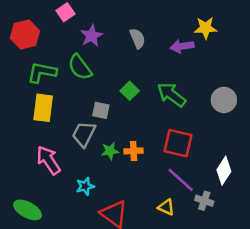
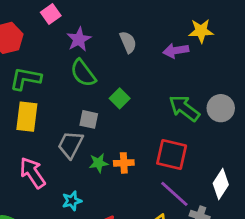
green semicircle: (80, 67) -> (83, 73), moved
green arrow: (172, 95) -> (184, 108), moved

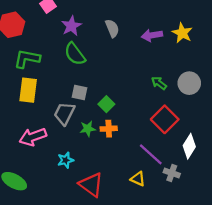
yellow star: (201, 31) -> (182, 33), moved, turned 30
green square: (120, 98) -> (106, 104), moved
green arrow: (184, 108) -> (159, 83), size x0.6
red square: (172, 155) -> (165, 119), moved, turned 32
pink arrow: (33, 173) -> (33, 137), turned -76

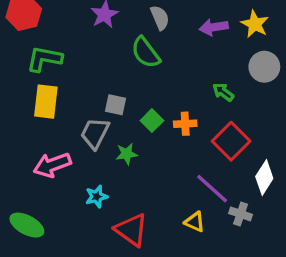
green semicircle: (75, 54) -> (146, 52), moved
gray circle: (189, 83) -> (264, 67), moved
orange cross: (109, 129) -> (185, 124), moved

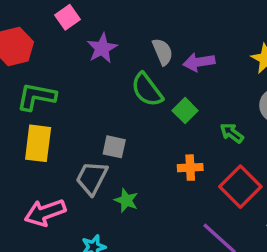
purple arrow: (214, 27) -> (199, 62), moved
green square: (152, 121) -> (185, 111), moved
green star: (127, 154) -> (126, 200), turned 30

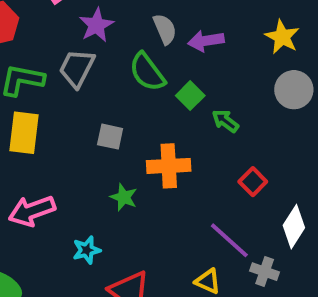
green arrow: (232, 133) -> (225, 121), moved
orange cross: (190, 168) -> (169, 166), moved, size x1.5
gray trapezoid: (92, 178) -> (77, 68), moved
red square: (240, 187) -> (253, 182), size x0.6

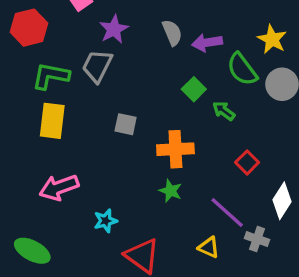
green semicircle: (147, 72) -> (242, 69), moved
green star: (124, 197) -> (170, 191), moved

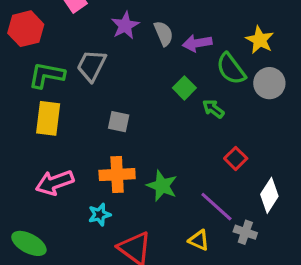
purple star: (114, 29) -> (125, 25), moved
orange cross: (175, 149) -> (117, 175), moved
green star: (170, 191) -> (162, 186), size x1.4

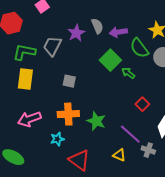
purple star: (125, 25) -> (76, 33), moved
green square: (184, 88) -> (110, 60), size x1.5

